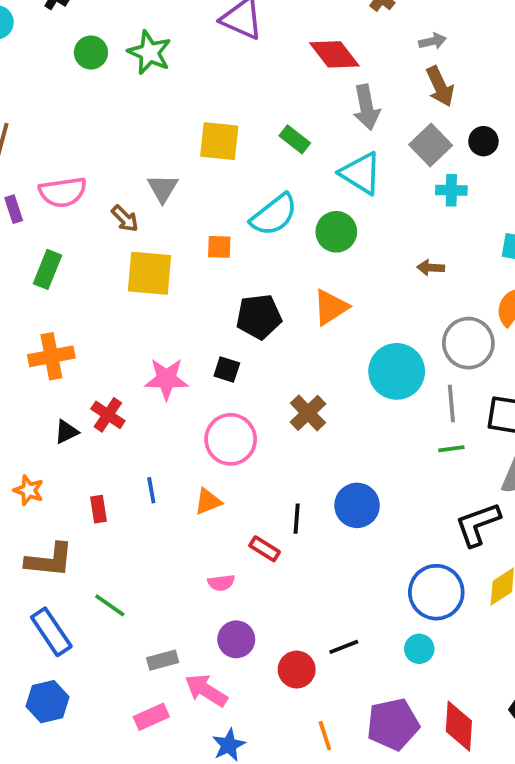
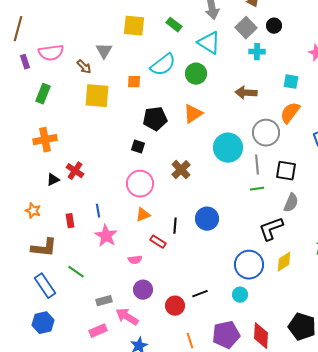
brown arrow: (431, 268) -> (246, 93), size x1.5
pink star: (166, 379) -> (106, 236), moved, turned 30
orange triangle: (208, 502) -> (143, 215), moved

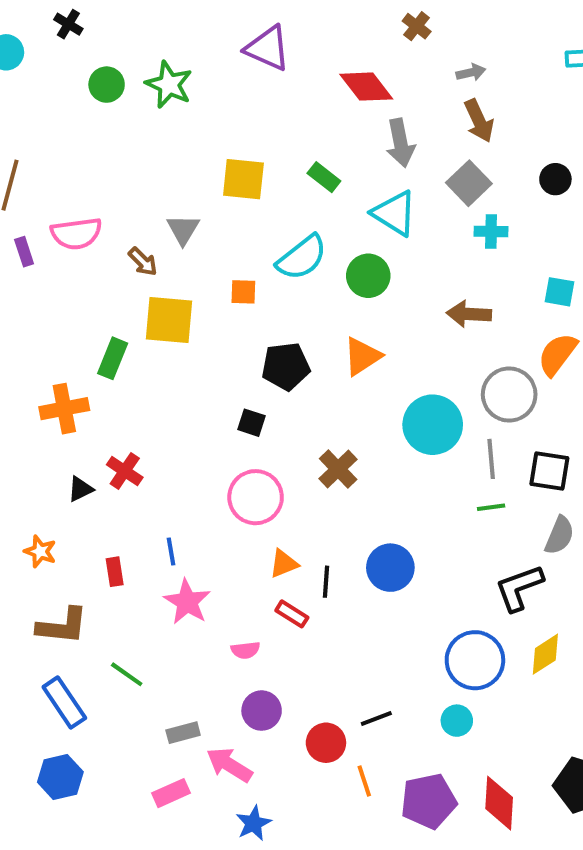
black circle: (274, 26) -> (555, 179), moved
green rectangle: (43, 94) -> (113, 358), moved
orange triangle: (143, 215) -> (284, 564), moved
orange line: (190, 341) -> (364, 781), moved

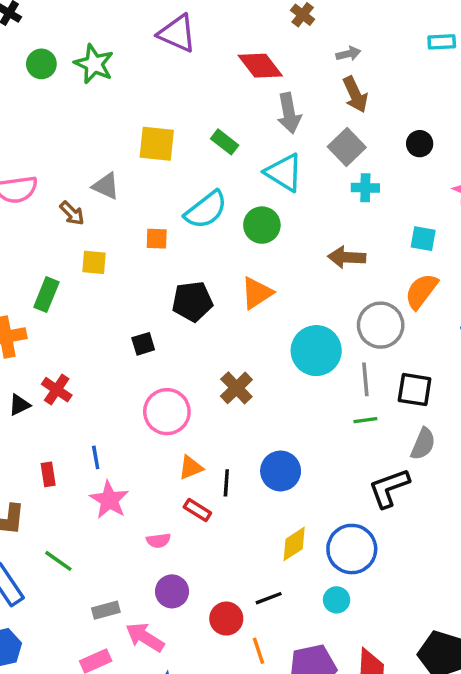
gray triangle: (183, 229) -> (106, 186), turned -36
yellow square: (169, 320) -> (94, 262), size x0.6
black square: (252, 423) -> (143, 344), moved, turned -35
yellow diamond: (545, 654) -> (294, 544), moved

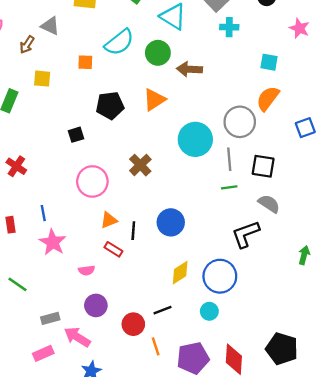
brown arrow: (72, 213) -> (27, 45), turned 78
brown arrow: (347, 257) -> (189, 69), moved
gray semicircle: (423, 444) -> (269, 204), turned -80

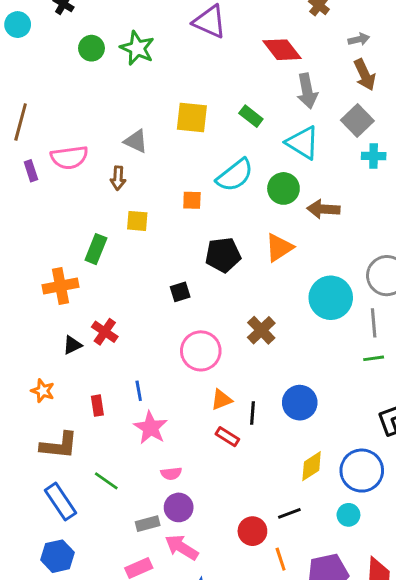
gray triangle: (50, 26) -> (136, 141), moved
brown arrow: (27, 45) -> (118, 178), turned -30
pink semicircle: (87, 270) -> (171, 474), moved
purple circle: (96, 305) -> (179, 507), moved

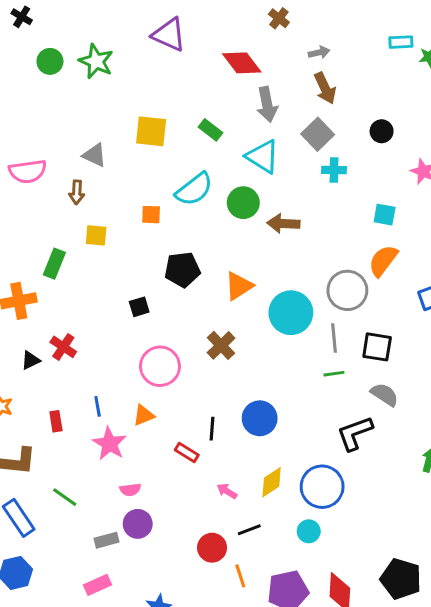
orange triangle: (279, 248) -> (239, 286), moved
orange triangle: (221, 400) -> (144, 415), moved
pink arrow: (182, 547) -> (227, 491), moved, size x0.6

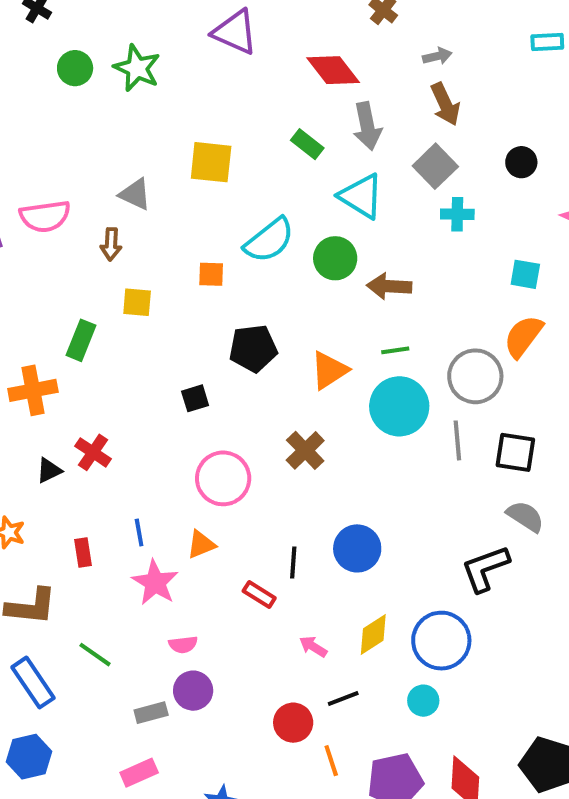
green rectangle: (211, 130) -> (307, 144), moved
green line: (334, 374) -> (395, 350), moved

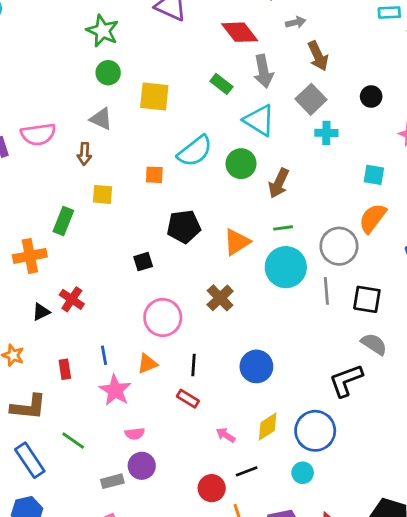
gray arrow: (437, 56) -> (296, 22), moved
green circle: (75, 68) -> (108, 73), moved
brown arrow: (389, 286) -> (279, 183), turned -68
black line: (293, 562) -> (193, 365), moved

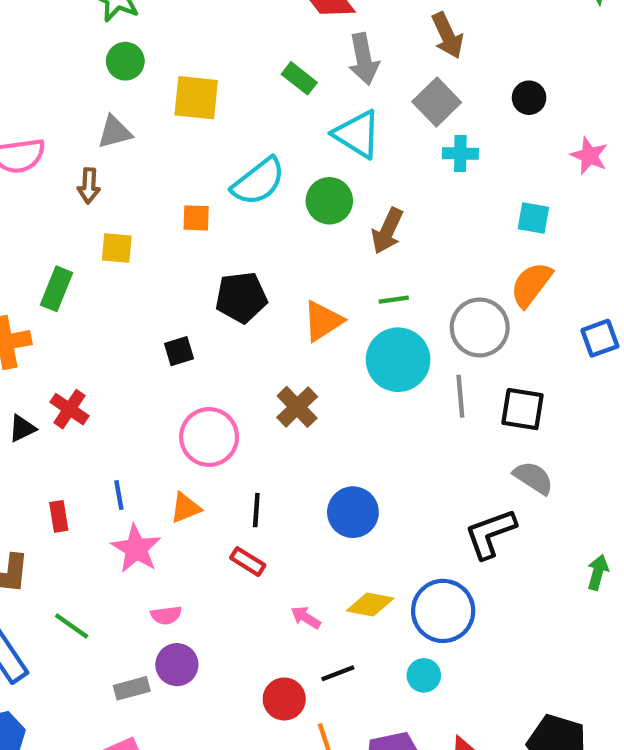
gray triangle: (101, 119) -> (115, 132), turned -40
yellow diamond: (268, 427) -> (370, 605), turned 44

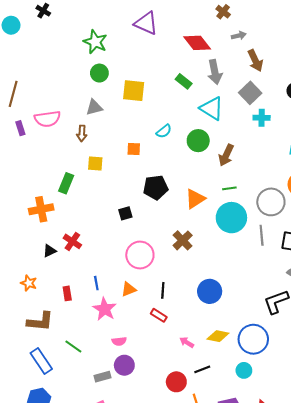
cyan semicircle: (258, 181) -> (164, 131), size x0.6

